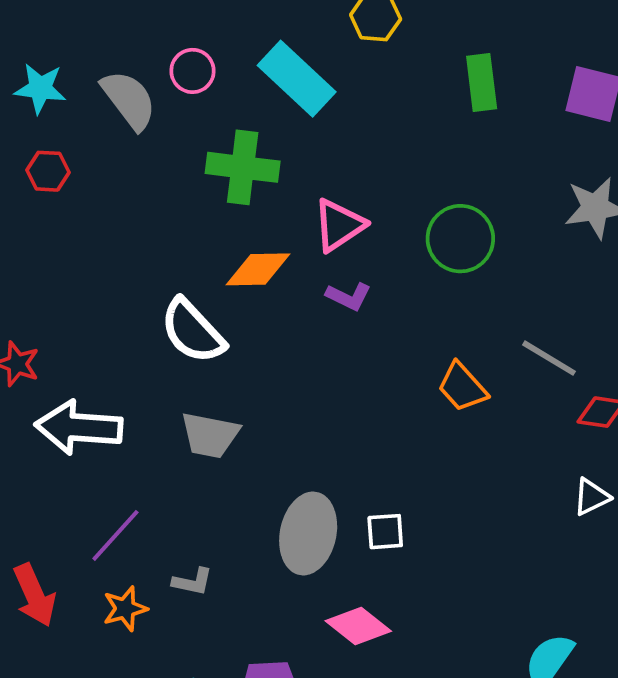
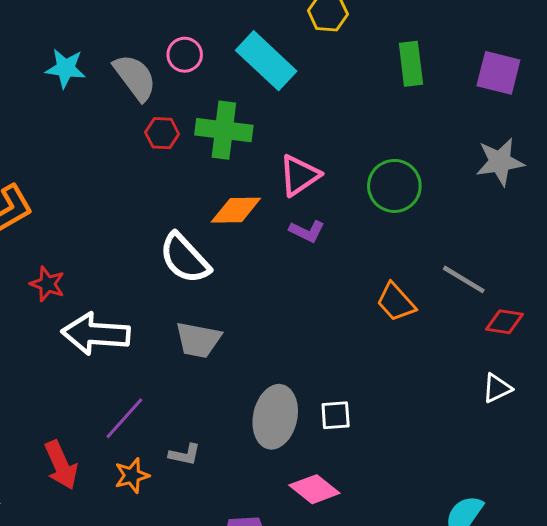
red hexagon: (48, 171) -> (162, 133), moved

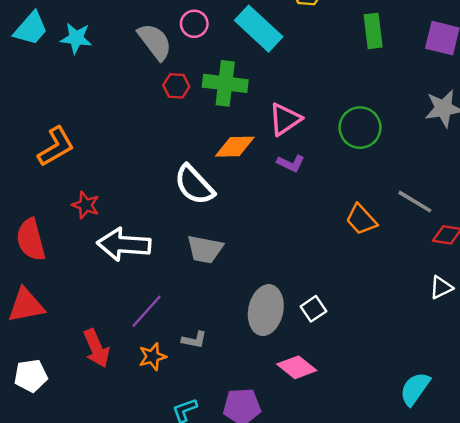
cyan star: (65, 68) -> (76, 38), moved
white square: (336, 415) -> (313, 309), turned -30

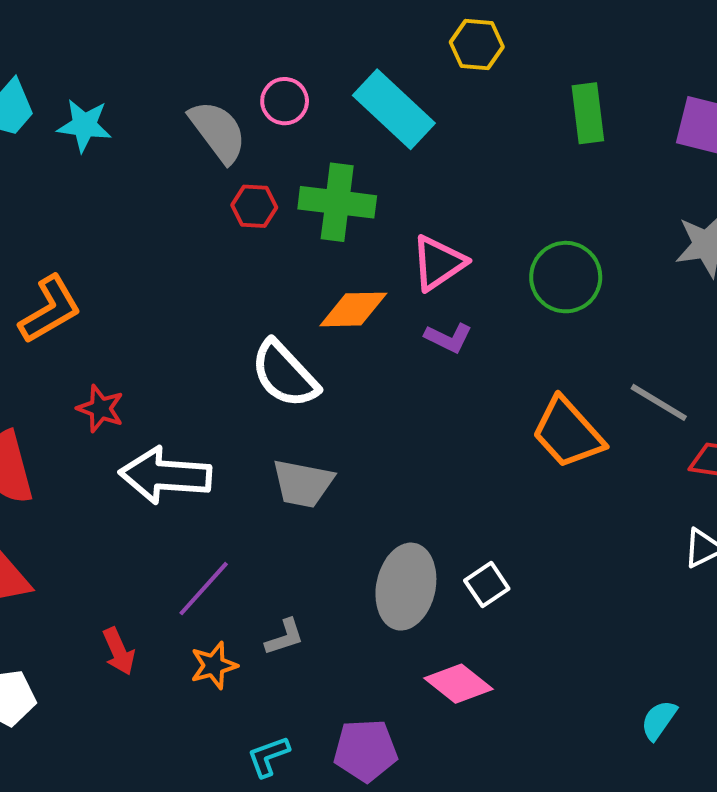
orange trapezoid: (361, 219) -> (568, 433), size x1.4
gray L-shape: (194, 340) -> (285, 637), turned -30
red arrow: (96, 348) -> (119, 651), size x0.7
cyan semicircle: (415, 389) -> (659, 720), size x0.7

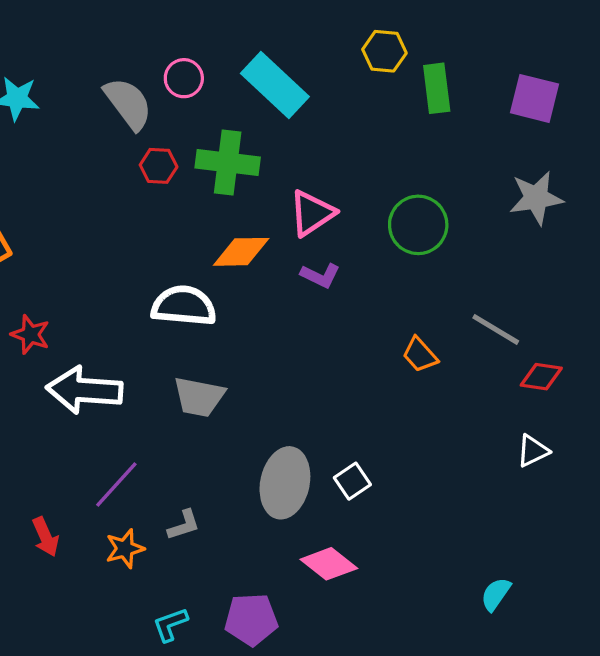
yellow hexagon: (477, 44) -> (384, 51), moved
white semicircle: (285, 374) -> (184, 306), turned 138
orange trapezoid: (568, 433) -> (420, 355), size x0.6

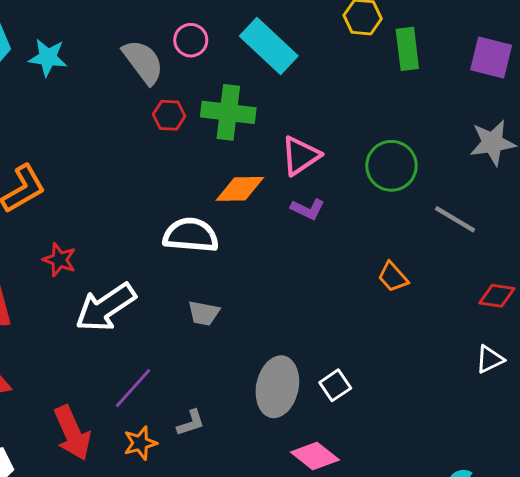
gray line: (496, 329) -> (455, 219), moved
white arrow: (84, 390) -> (106, 307), turned -38
gray trapezoid: (199, 397) -> (204, 313), size x0.7
red arrow: (46, 537) -> (72, 433), size x1.6

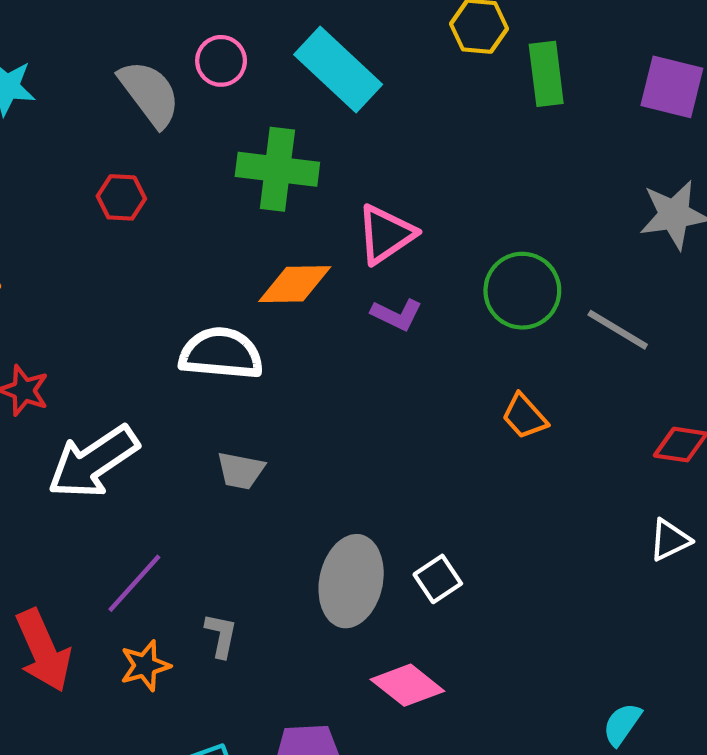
red hexagon: (169, 115) -> (121, 197), moved
green circle: (391, 166) -> (522, 291), moved
gray L-shape: (191, 423) -> (221, 635), turned -60

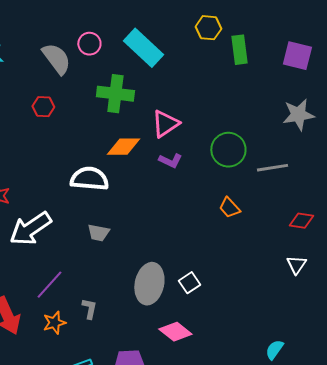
gray line: (618, 330) -> (272, 168), turned -40
white triangle: (670, 540) -> (296, 265), turned -30

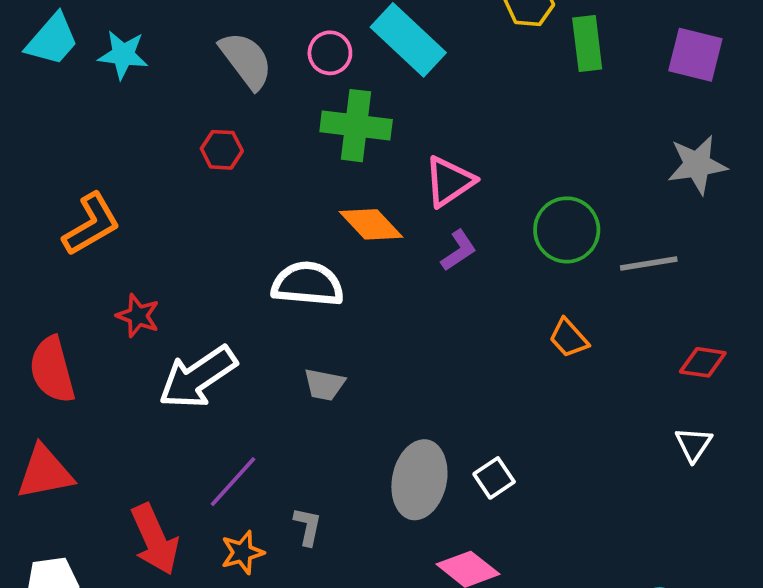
pink circle: (89, 44) -> (330, 53), moved
orange diamond: (123, 147) -> (371, 224), turned 48
purple L-shape: (170, 161) -> (459, 250), turned -60

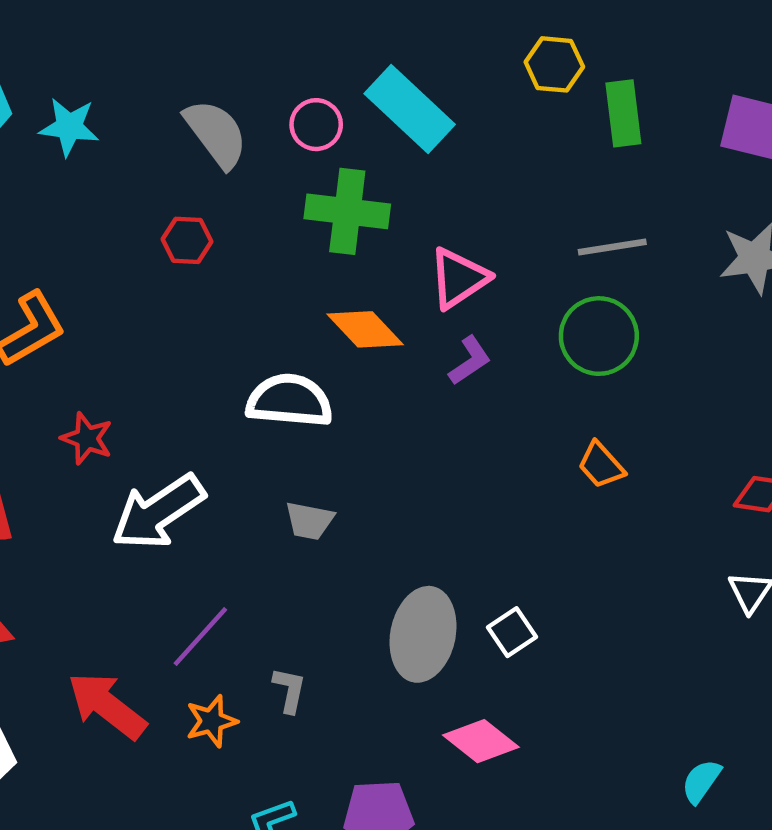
gray line: (649, 264) -> (612, 247), moved
red arrow: (155, 539) -> (107, 706), turned 152

